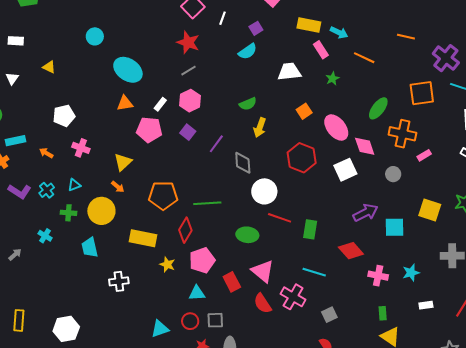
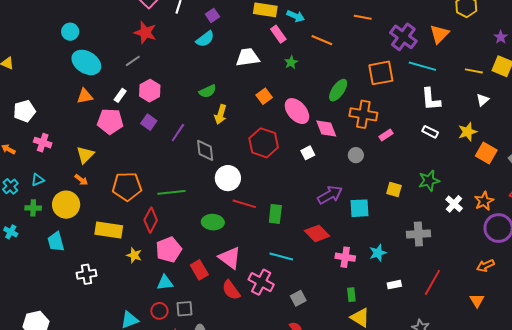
cyan circle: (95, 36) -> (70, 32), moved
gray line: (188, 71) -> (133, 61), moved
white square: (345, 170) -> (308, 153), size x0.6
yellow square: (430, 210) -> (394, 189), size x0.7

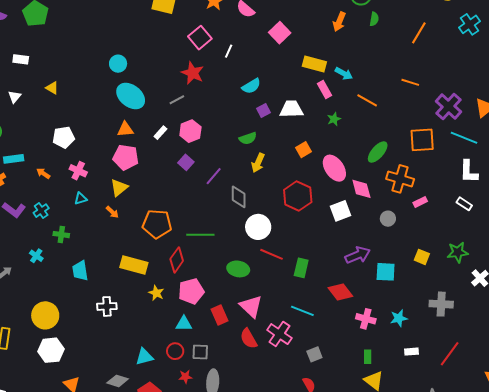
purple square: (212, 15) -> (263, 111), moved
pink pentagon: (110, 121) -> (126, 157), moved
white square: (308, 153) -> (340, 211), size x1.5
cyan triangle: (38, 180) -> (81, 199), moved
yellow circle: (66, 205) -> (45, 315), moved

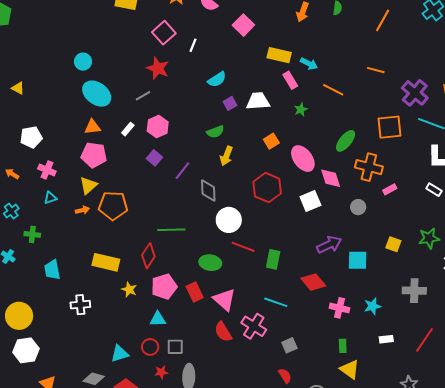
orange arrow: (112, 212) -> (82, 210), turned -56
orange pentagon: (157, 224) -> (113, 206), moved
red rectangle: (219, 315) -> (195, 292), moved

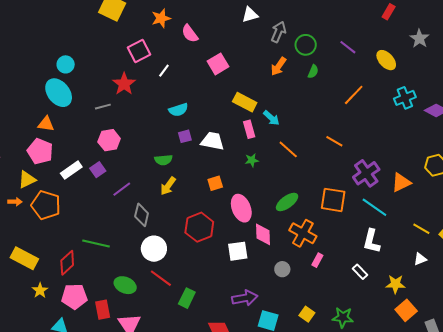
cyan circle: (83, 62) -> (66, 64), moved
white rectangle: (128, 129) -> (71, 170), moved, size x1.5
pink rectangle: (390, 189) -> (317, 260), turned -48

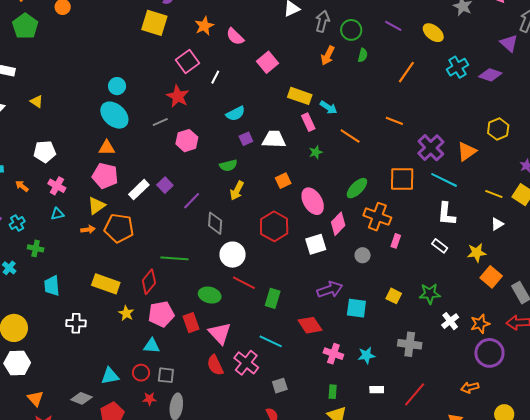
pink hexagon: (109, 140) -> (187, 141), moved
pink diamond: (263, 234) -> (338, 224), turned 55

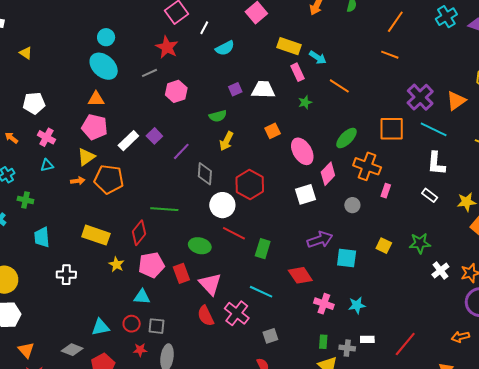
cyan semicircle: (235, 114) -> (225, 48), moved
orange line: (394, 121) -> (390, 55), moved
red hexagon: (274, 226) -> (250, 185), moved
gray cross: (410, 344) -> (347, 348), moved, size x0.7

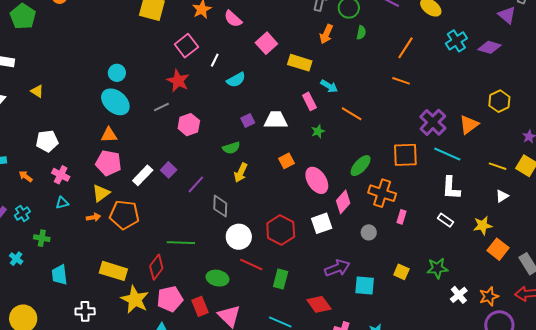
yellow rectangle: (289, 46) -> (300, 63), moved
red hexagon: (250, 185) -> (281, 230), moved
yellow star: (116, 264) -> (135, 300), size x1.8

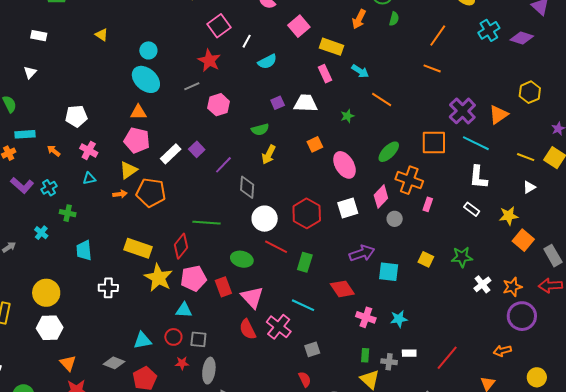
yellow triangle: (37, 91) -> (102, 35), moved
pink rectangle: (309, 101) -> (325, 74), moved
pink diamond: (343, 202) -> (381, 197), moved

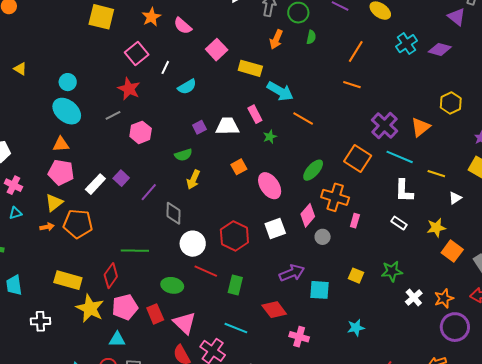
cyan arrow: (360, 71) -> (280, 91), size x1.5
pink rectangle: (325, 74) -> (255, 114), moved
orange square: (434, 142) -> (358, 158), turned 36
yellow line: (526, 157) -> (436, 174), moved
cyan star: (399, 319) -> (356, 328), moved

